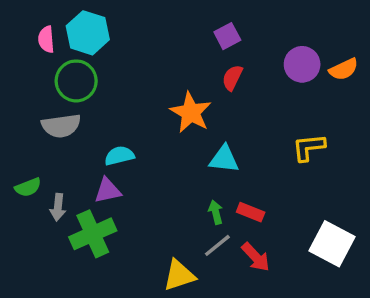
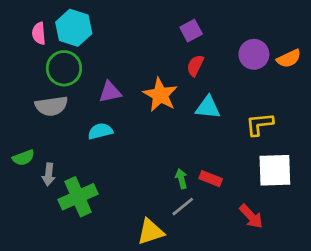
cyan triangle: (224, 159) -> (208, 107), moved
purple triangle: (108, 191) -> (110, 92), moved
white square: (332, 244) -> (275, 170), moved, turned -30
red arrow: (256, 257) -> (251, 216), moved

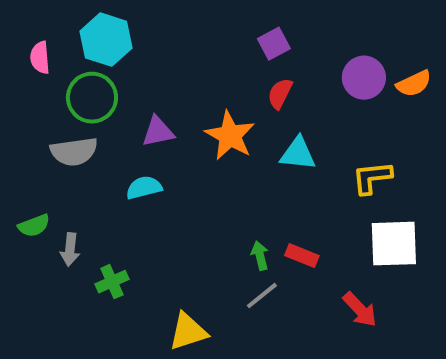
pink semicircle: (39, 33) -> (40, 58), moved
green cross: (78, 197) -> (112, 282), size x0.6
yellow triangle: (151, 232) -> (188, 332), moved

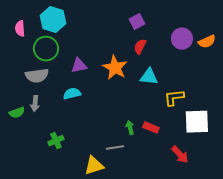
yellow L-shape: (372, 178) -> (174, 98), moved
gray arrow: (70, 250) -> (35, 104), moved
gray line: (262, 296) -> (115, 148), moved, turned 30

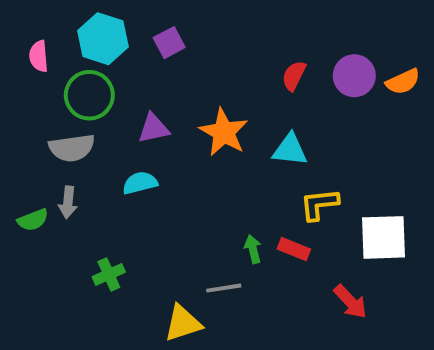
purple square: (137, 22) -> (169, 43), moved
red semicircle: (140, 47) -> (294, 76), moved
yellow L-shape: (174, 98) -> (319, 204), moved

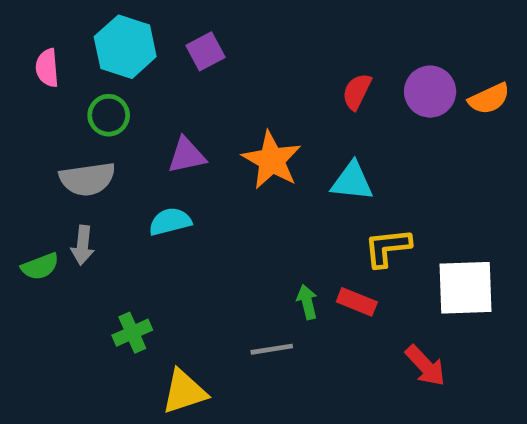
green circle: (89, 95) -> (109, 115), size x0.7
yellow triangle: (183, 323) -> (184, 392), moved

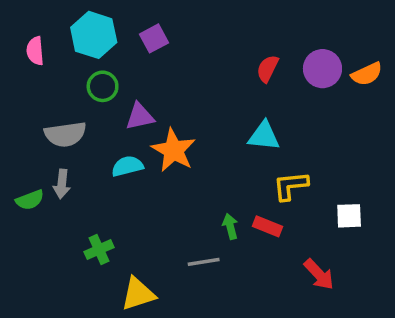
green circle: (109, 115) -> (103, 86), moved
orange star: (272, 160) -> (174, 150), moved
white square: (465, 288) -> (349, 216), size x0.6

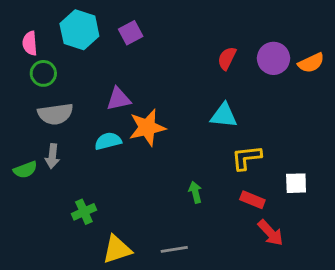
green circle: (103, 86) -> (43, 73), moved
orange star: (174, 150) -> (147, 128), turned 30
red rectangle: (268, 226) -> (252, 200), moved
gray line: (204, 262) -> (174, 249), moved

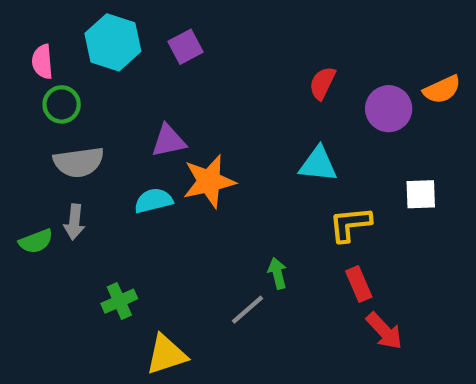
purple circle: (274, 58) -> (389, 109), moved
white square: (296, 183) -> (421, 194), moved
red rectangle: (252, 200) -> (359, 284), turned 45
gray line: (174, 249) -> (248, 310), moved, turned -32

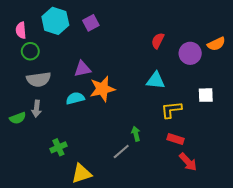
red rectangle: (359, 284) -> (176, 139), turned -49

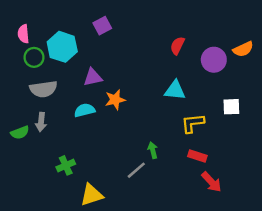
cyan hexagon: (55, 21) -> (62, 47), moved
orange star: (102, 89) -> (115, 100), size x0.7

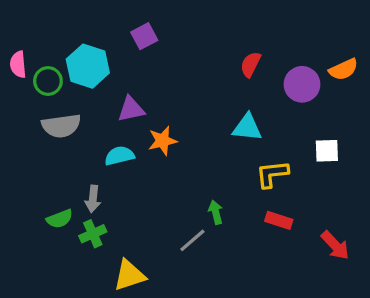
pink semicircle: (23, 34) -> (18, 64), moved
gray arrow: (41, 122) -> (93, 199), moved
green semicircle: (20, 133) -> (60, 219), moved
red arrow: (211, 182) -> (335, 245), moved

